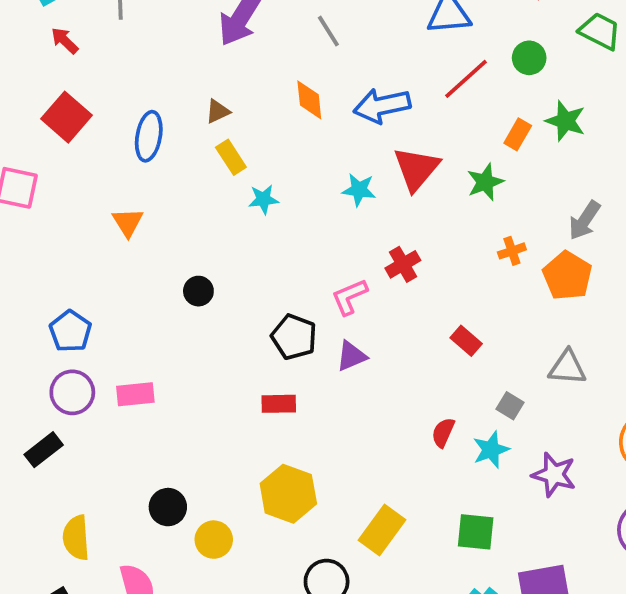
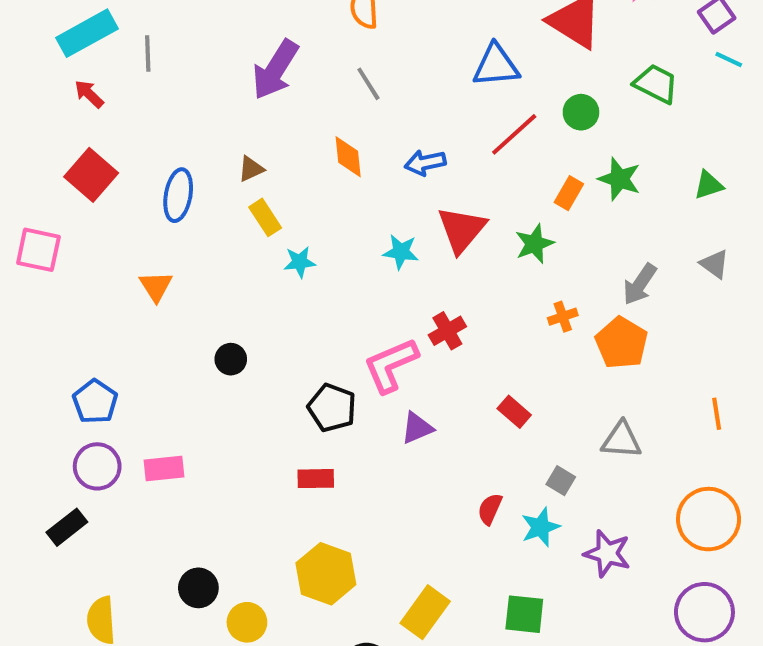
blue arrow: (382, 106) -> (425, 163), size x0.7
pink L-shape: (349, 297) -> (391, 365), size x1.4
purple triangle: (351, 356) -> (417, 428), moved

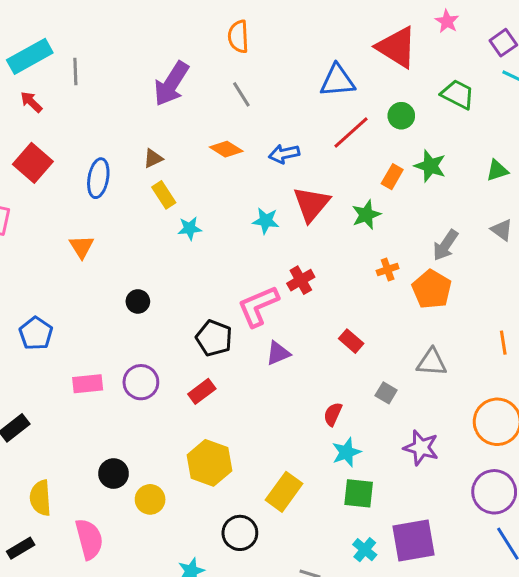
orange diamond: (348, 157) -> (226, 149), turned -52
purple circle: (97, 466) -> (141, 382), moved
red rectangle: (316, 479) -> (202, 391), turned -36
cyan star: (540, 527) -> (346, 452), moved

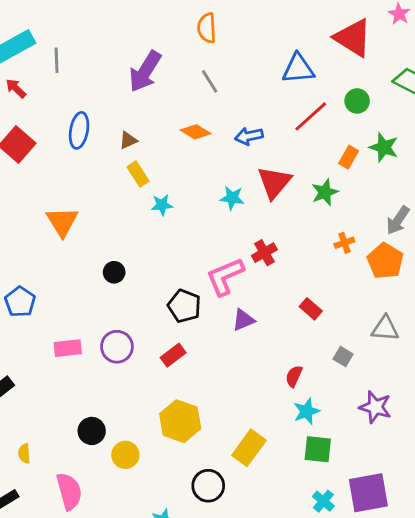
blue ellipse: (98, 178) -> (79, 130), moved
orange triangle: (82, 247) -> (62, 222), size x1.4
yellow semicircle: (40, 498) -> (24, 453), size x0.6

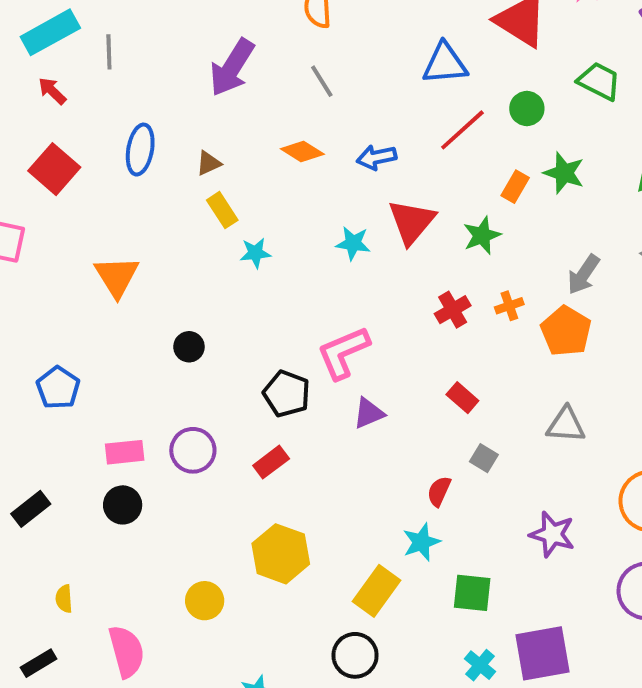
red cross: (264, 253) -> (453, 310), moved
gray square: (343, 357) -> (484, 458), moved
cyan star: (307, 411) -> (421, 542), moved
black circle: (92, 431) -> (123, 505), moved
black circle: (208, 486) -> (355, 655), moved

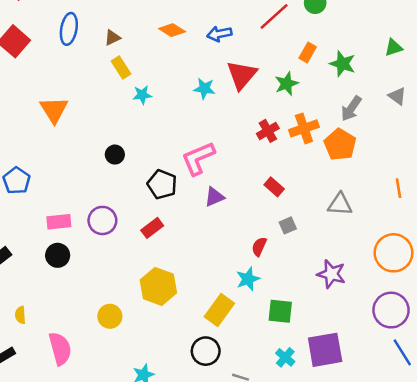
green star: (564, 173) -> (343, 64), moved
orange cross: (509, 306) -> (304, 128), size x1.6
black circle: (189, 347) -> (115, 155), moved
gray square: (484, 458) -> (288, 225), turned 35

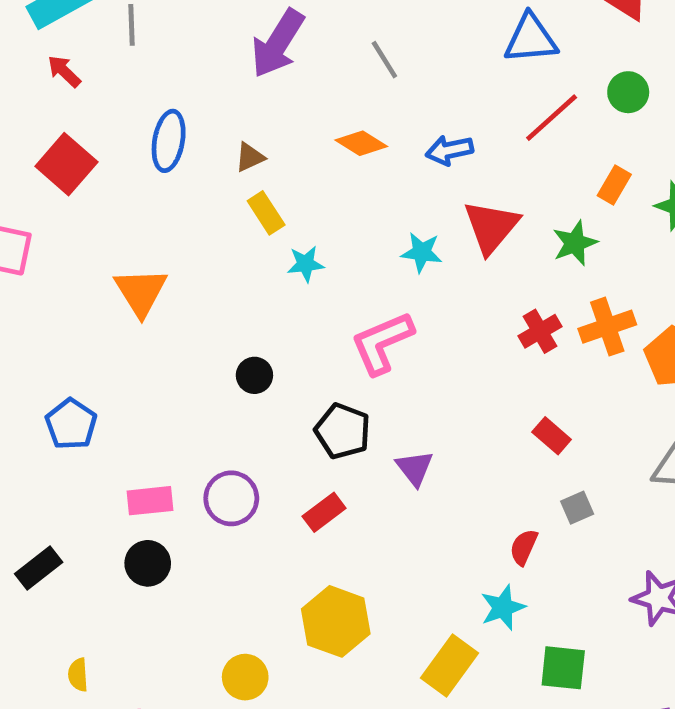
pink L-shape: (198, 158) -> (382, 343), moved
purple triangle: (214, 197) -> (415, 468), moved, turned -45

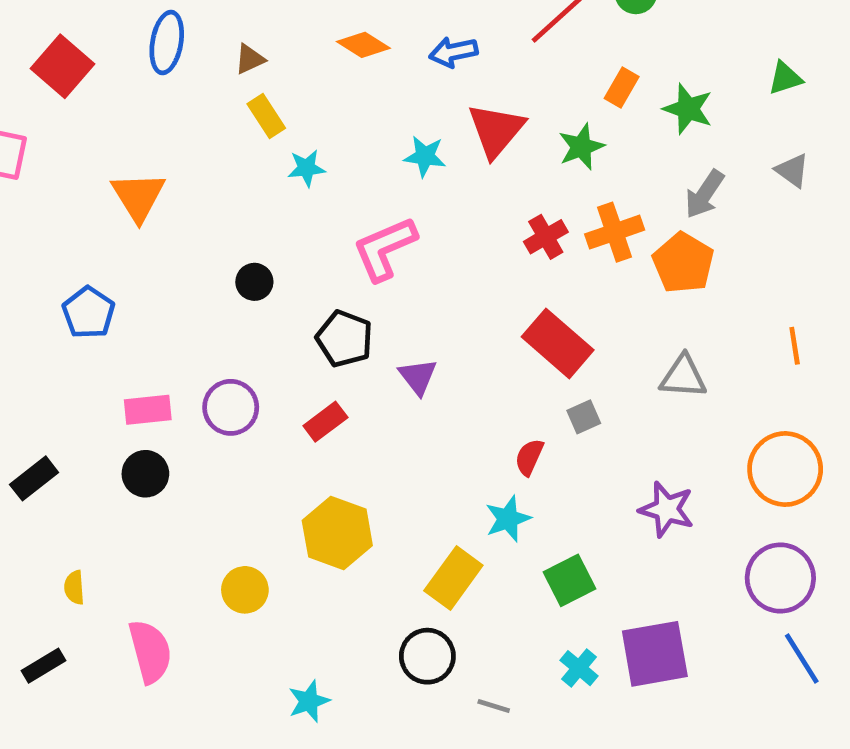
blue pentagon: (71, 424) -> (89, 313), moved
red rectangle: (552, 436) -> (558, 343), size x1.8
green square: (563, 668) -> (570, 580), turned -33

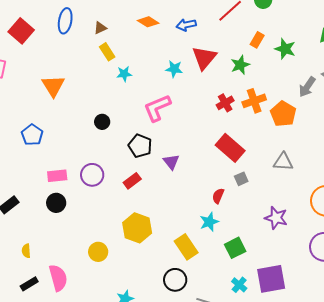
gray arrow: (705, 194) -> (307, 87), moved
yellow rectangle: (453, 578) -> (186, 247), turned -70
black rectangle: (44, 666) -> (29, 284), moved

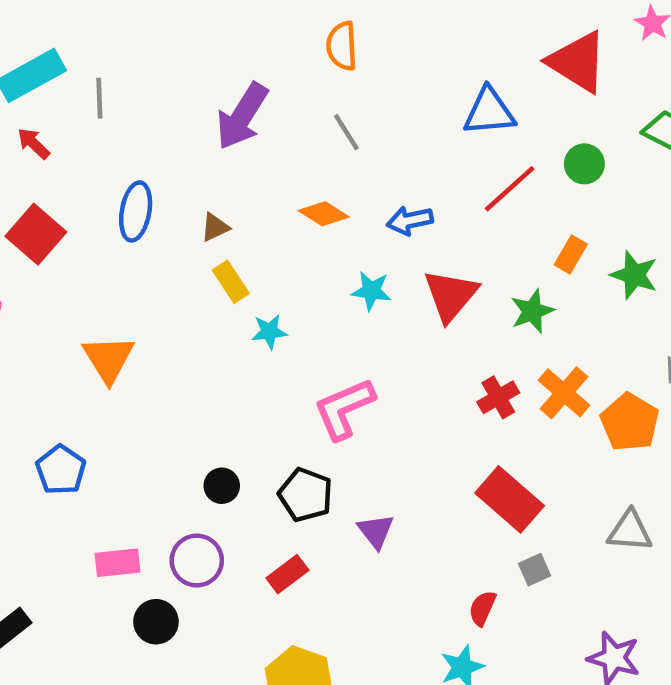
cyan star: (174, 69) -> (371, 291), moved
orange cross: (254, 101) -> (564, 393), turned -30
black circle: (102, 122) -> (222, 486), moved
black circle: (56, 203) -> (156, 622), moved

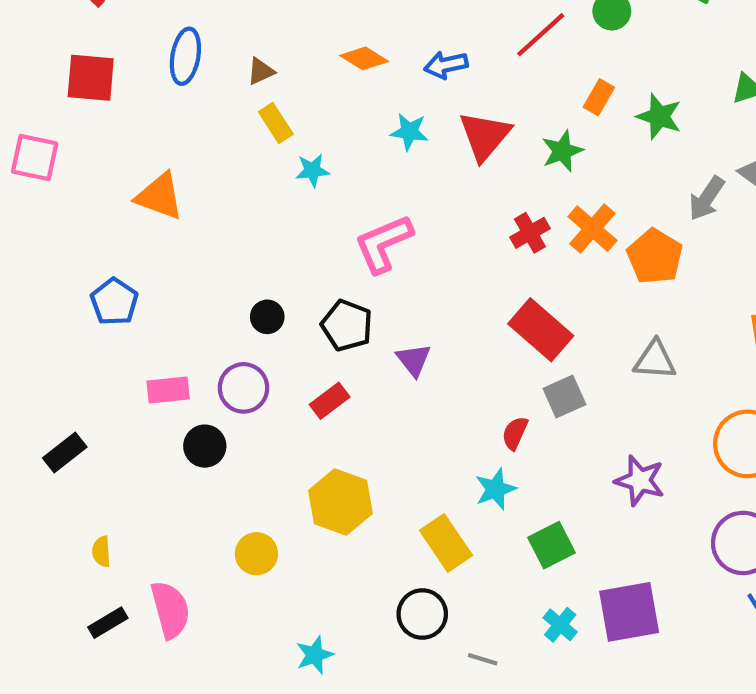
red square: (36, 234) -> (91, 78), turned -36
orange triangle: (108, 359) -> (160, 196), turned -38
gray square: (535, 570) -> (564, 397), size x1.4

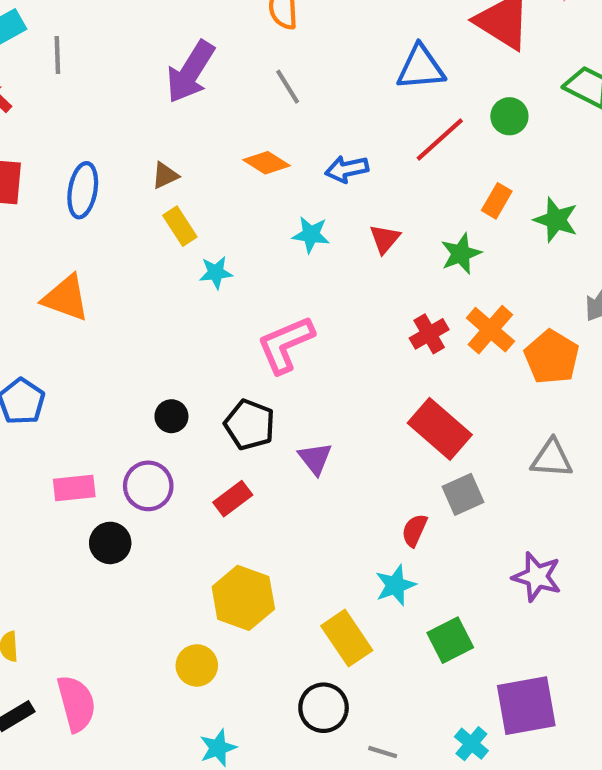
blue ellipse: (185, 56) -> (83, 190), moved
red triangle: (485, 136) -> (385, 239), size x0.6
yellow circle: (256, 554) -> (197, 665), moved
cyan cross: (560, 625) -> (471, 744), moved

